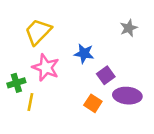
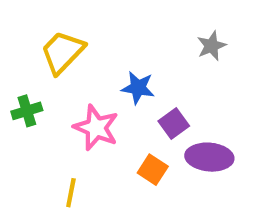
pink star: (46, 68) -> (96, 128), moved
green cross: (16, 83) -> (27, 111), moved
yellow line: (30, 102) -> (71, 193), moved

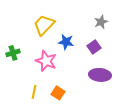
yellow trapezoid: (63, 52) -> (44, 25), moved
purple square: (174, 123) -> (94, 47), moved
orange square: (153, 170) -> (58, 93), moved

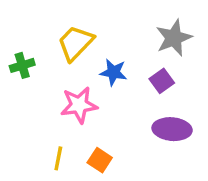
gray star: (101, 22) -> (174, 38), size x1.5
green cross: (13, 53) -> (22, 65), moved
pink star: (46, 61) -> (79, 105), turned -30

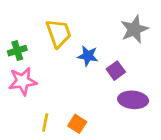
yellow trapezoid: (76, 43) -> (59, 33), turned 116
purple square: (162, 81) -> (116, 71), moved
pink star: (79, 105) -> (23, 81), moved

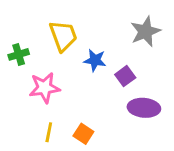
pink star: (23, 81) -> (44, 88), moved

